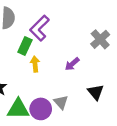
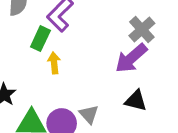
purple arrow: (72, 64) -> (131, 58), moved, size x1.6
black triangle: (96, 92) -> (136, 101), turned -36

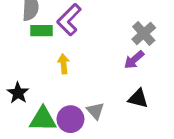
green rectangle: (40, 39) -> (41, 31), moved, turned 65
purple arrow: (131, 58) -> (134, 60), size x0.7

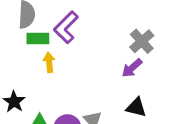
yellow arrow: (64, 64) -> (49, 62), moved

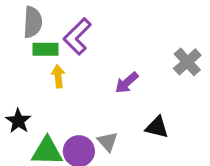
gray cross: (142, 41) -> (187, 62), moved
purple arrow: (132, 68) -> (127, 83), moved

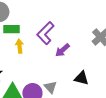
purple L-shape: (77, 36) -> (45, 33), moved

